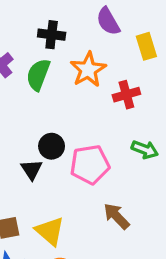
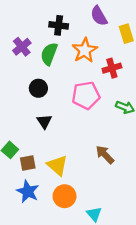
black circle: (52, 146) -> (38, 88), moved
pink pentagon: (90, 165) -> (86, 95), moved

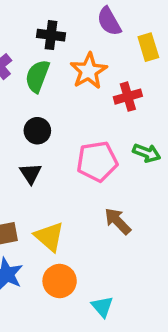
black circle: (38, 88) -> (37, 131), moved
pink pentagon: (86, 95) -> (97, 161), moved

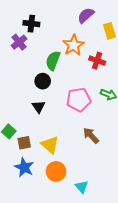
purple semicircle: (109, 21) -> (86, 15), turned 78
black cross: (51, 35) -> (31, 24), moved
green semicircle: (37, 76) -> (53, 61), moved
red cross: (128, 97) -> (97, 61), turned 35

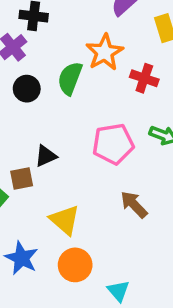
black circle: (43, 81) -> (27, 89), moved
black triangle: (39, 107) -> (46, 156), turned 40
brown square: (24, 143) -> (22, 179), moved

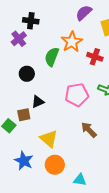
black circle: (27, 89) -> (27, 74), moved
cyan triangle: (118, 291) -> (80, 180), turned -40

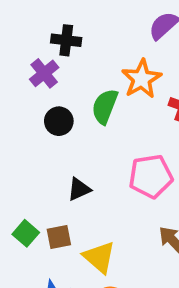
black circle: (27, 74) -> (59, 121), moved
brown square: (24, 115) -> (59, 237), moved

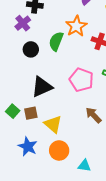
pink pentagon: (151, 176) -> (81, 80), turned 30
black triangle: (79, 189) -> (42, 87), size x1.6

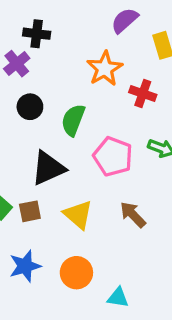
green semicircle: (56, 41) -> (73, 120), moved
yellow triangle: (53, 124) -> (78, 215), moved
blue star: (28, 146) -> (25, 266), turned 30

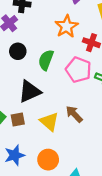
pink pentagon: (113, 157) -> (78, 70), moved
brown arrow: (133, 215) -> (74, 114), moved

